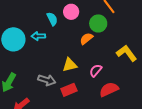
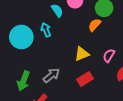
cyan arrow: (38, 36) -> (46, 30), turned 80
gray arrow: (47, 80) -> (51, 75), moved, turned -48

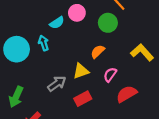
cyan semicircle: (57, 10) -> (57, 23), turned 88
orange semicircle: (95, 25) -> (98, 52), moved
gray arrow: (51, 75) -> (57, 84), moved

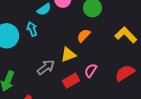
pink semicircle: (110, 75) -> (91, 70), moved
red semicircle: (127, 94) -> (125, 73), moved

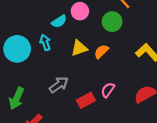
yellow triangle: (68, 55) -> (79, 48), moved

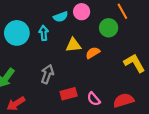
gray arrow: (59, 85) -> (47, 74), turned -48
pink semicircle: (108, 90) -> (94, 99), moved, turned -88

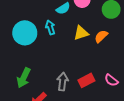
gray arrow: (47, 74) -> (63, 82), moved

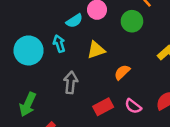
orange semicircle: (101, 36) -> (122, 72), moved
gray arrow: (63, 82) -> (71, 83), moved

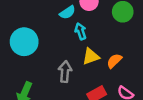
cyan arrow: (59, 44) -> (81, 31), moved
yellow triangle: (96, 50) -> (91, 56), moved

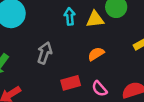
yellow triangle: (91, 56) -> (95, 19), moved

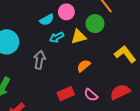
cyan arrow: (70, 16) -> (57, 37), turned -104
gray arrow: (45, 53) -> (40, 60), moved

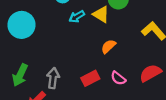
yellow triangle: (79, 37) -> (101, 14), turned 49
gray arrow: (40, 60) -> (53, 78), moved

